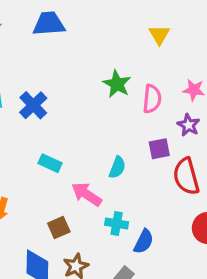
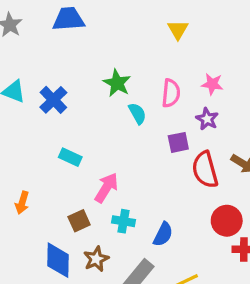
green star: (117, 84) -> (117, 83), moved
cyan semicircle: (117, 167) -> (137, 113), moved, turned -50
pink arrow: (87, 194) -> (106, 188), turned 88
cyan cross: (117, 224) -> (124, 221), moved

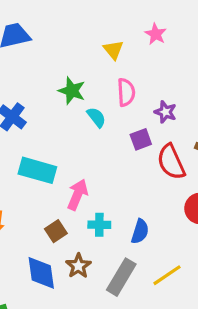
yellow triangle: (178, 30) -> (113, 50), moved
pink star: (212, 84) -> (156, 34), moved, turned 30
cyan rectangle: (70, 157) -> (37, 170), size x1.6

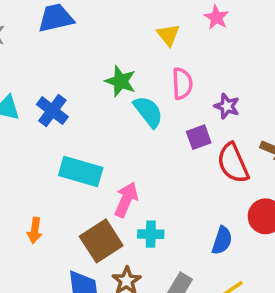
cyan semicircle: (96, 117) -> (148, 112), size x1.4
brown square: (56, 231) -> (101, 241), size x1.6
blue semicircle: (140, 231) -> (222, 240), moved

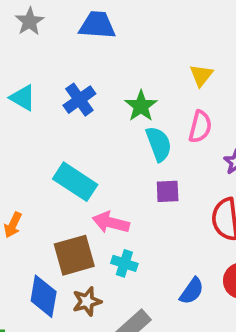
blue cross: (52, 111) -> (79, 100), moved
purple square: (199, 137) -> (168, 191), moved
pink arrow: (126, 200) -> (111, 223), turned -116

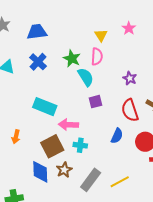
blue trapezoid: (97, 25) -> (37, 32), moved
pink semicircle: (200, 127) -> (97, 57), moved
blue semicircle: (192, 291) -> (117, 136), moved

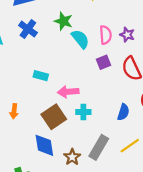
pink semicircle: (97, 57) -> (106, 35), moved
purple square: (96, 102) -> (104, 62), moved
cyan rectangle: (45, 107) -> (41, 76), size x0.6
blue semicircle: (117, 136) -> (123, 112), moved
brown star: (64, 170) -> (72, 157), moved

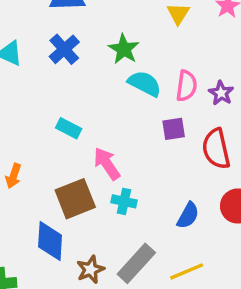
cyan semicircle: (80, 39) -> (145, 84), turned -36
pink arrow: (68, 92) -> (107, 164), turned 48

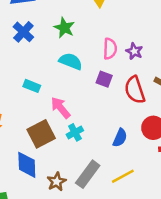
cyan semicircle: (145, 84) -> (71, 61), moved
purple square: (174, 129) -> (104, 79), turned 35
cyan cross: (124, 201) -> (75, 132), turned -35

